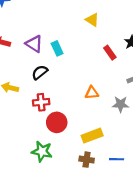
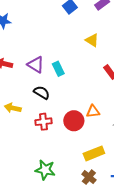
black semicircle: (40, 72) -> (42, 92), turned 70
red circle: (57, 122) -> (74, 121), moved
brown cross: (87, 160) -> (89, 177), turned 32

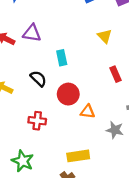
purple triangle: (36, 65) -> (32, 33), moved, turned -36
red circle: (74, 121) -> (68, 94), moved
red cross: (43, 122) -> (37, 121), moved

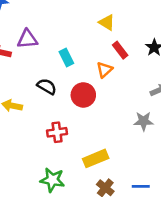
red rectangle: (115, 74) -> (120, 50), moved
orange triangle: (88, 112) -> (105, 70), moved, turned -35
yellow rectangle: (78, 156) -> (96, 158), moved

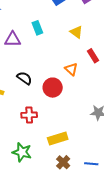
red rectangle: (120, 50) -> (93, 56), moved
cyan rectangle: (66, 58) -> (37, 28), moved
orange triangle: (105, 70) -> (71, 69), turned -40

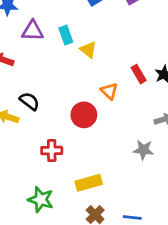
yellow triangle: (76, 32) -> (88, 50), moved
purple triangle: (13, 39) -> (33, 31), moved
black semicircle: (24, 78) -> (29, 101), moved

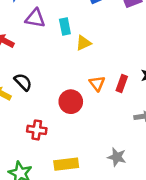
yellow triangle: (88, 50) -> (83, 43), turned 49
red rectangle: (139, 74) -> (122, 83), moved, turned 42
gray star: (143, 150) -> (117, 157), moved

